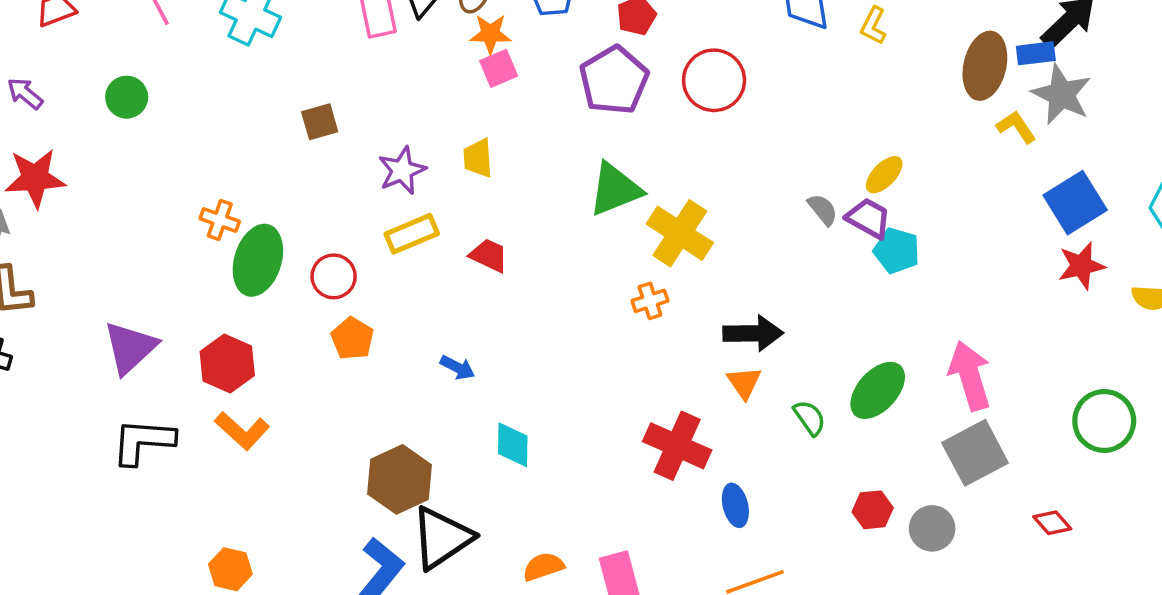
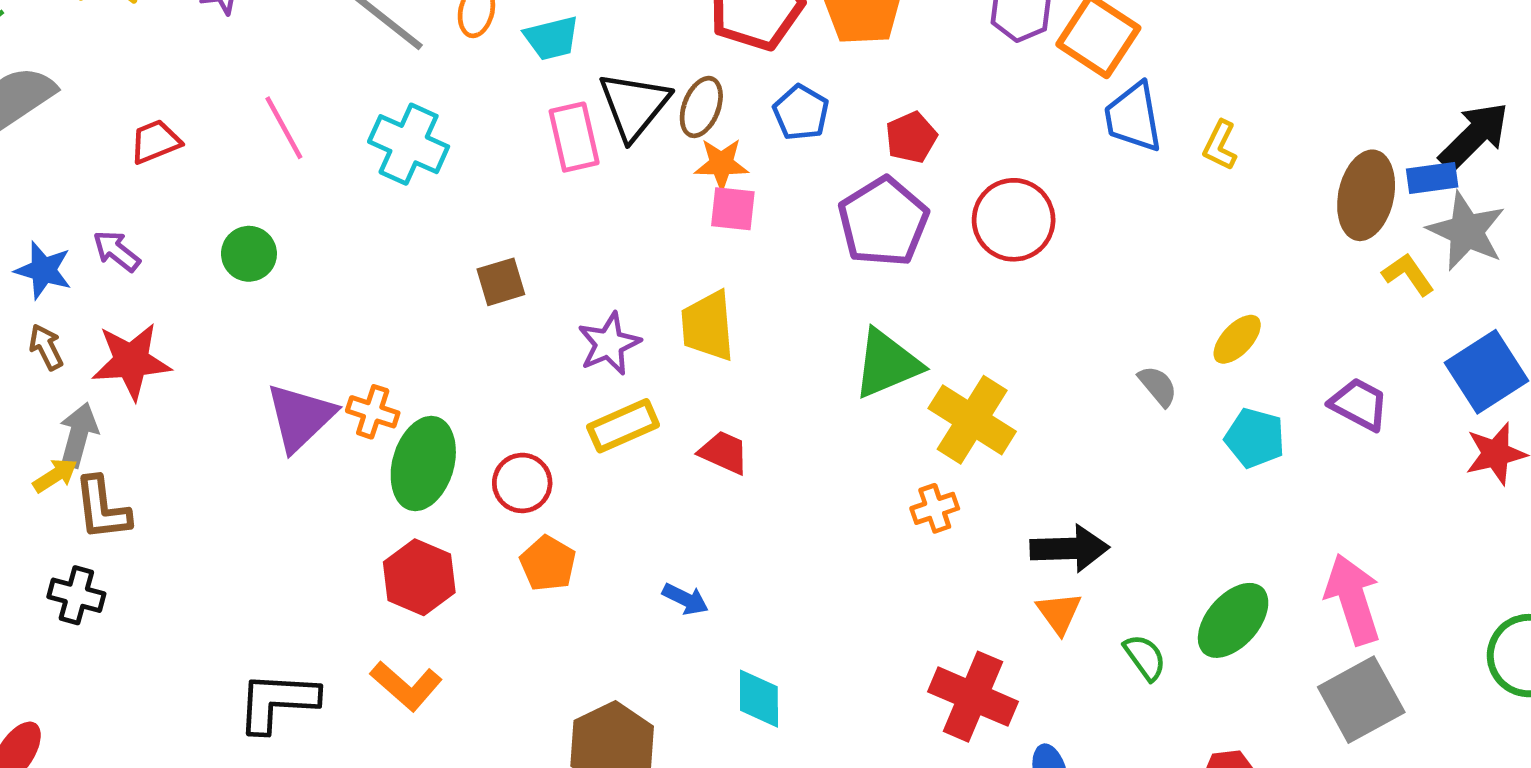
pink square: (499, 68) -> (733, 209), turned 30
yellow trapezoid: (478, 158) -> (708, 326), size x1.4
purple trapezoid: (869, 218) -> (1359, 404), moved
purple triangle: (130, 348) -> (300, 417), moved
red hexagon: (227, 363) -> (419, 577), moved

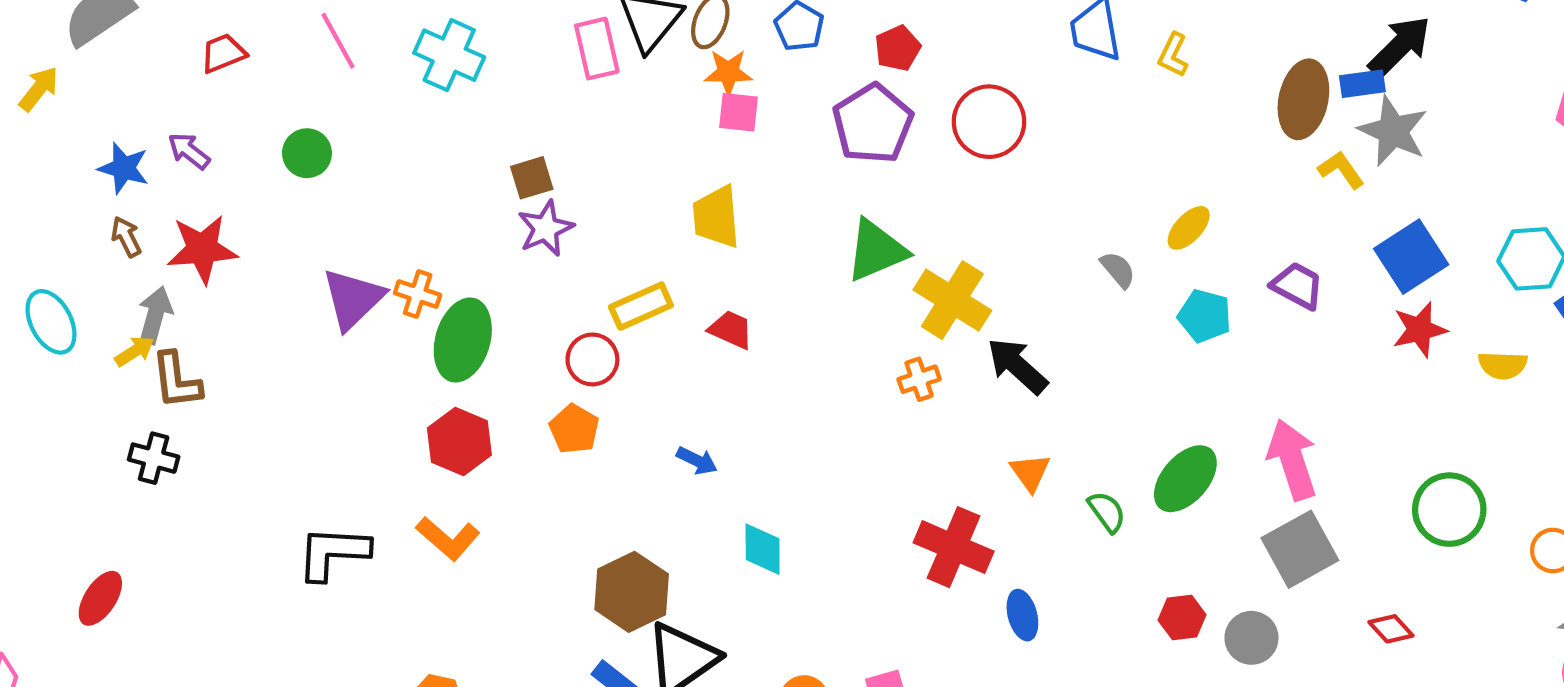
purple star: (609, 344) -> (546, 228), moved
red circle: (522, 483) -> (592, 359), moved
black arrow: (1070, 548) -> (1017, 366), moved, turned -136

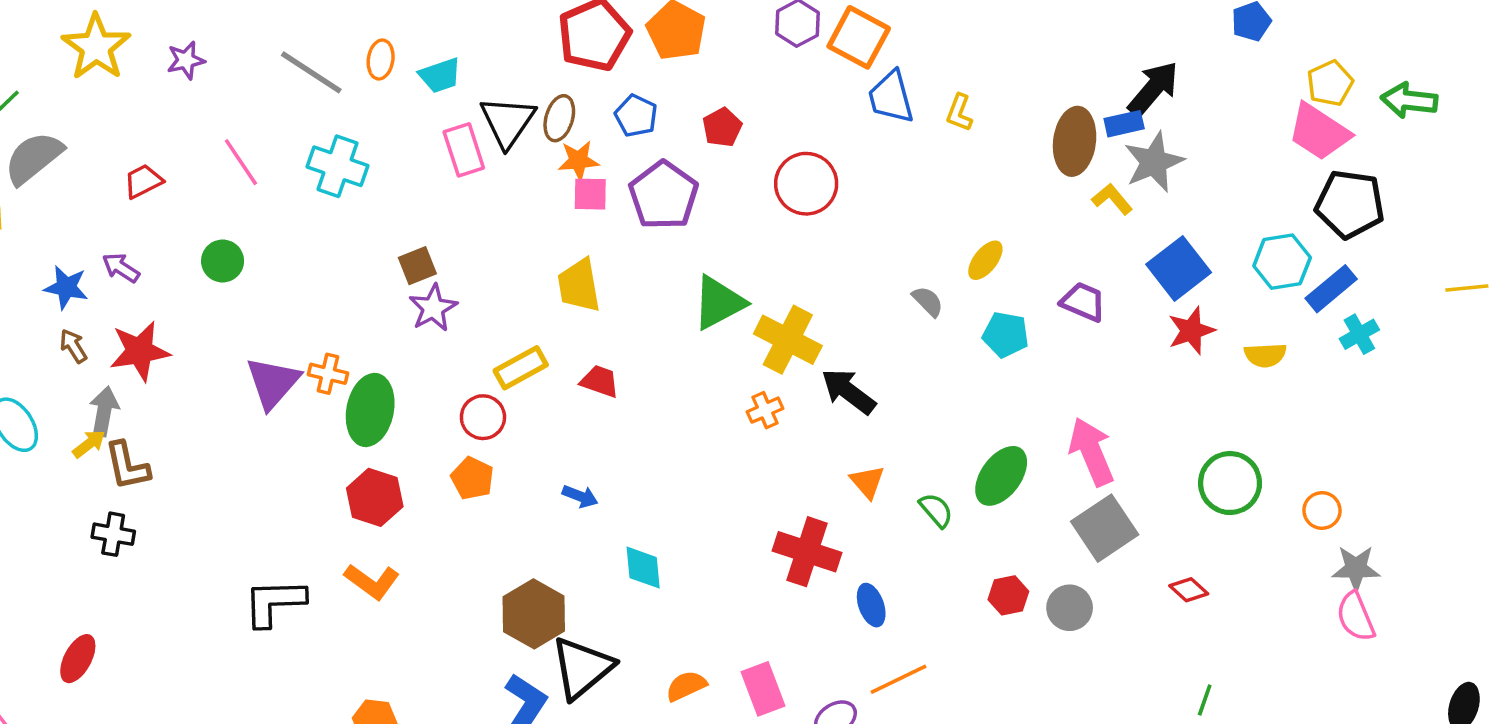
purple pentagon: (873, 124) -> (664, 195), moved
gray star: (1393, 131) -> (1154, 162), turned 30

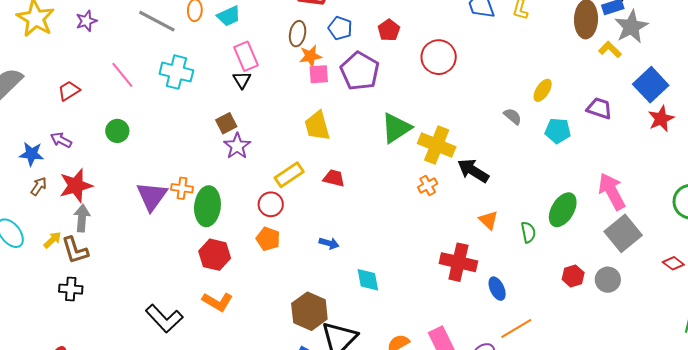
black triangle: (508, 122) -> (242, 80), moved, size x0.6
brown arrow: (73, 346) -> (39, 186), turned 72
gray arrow: (104, 411) -> (82, 218), moved
green semicircle: (936, 510) -> (528, 232), turned 35
black L-shape: (274, 602) -> (164, 319), turned -126

